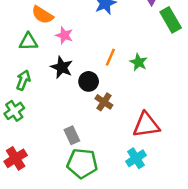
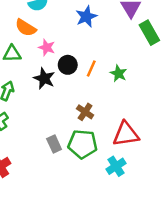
black circle: (89, 81) -> (68, 65), moved
green pentagon: (82, 163) -> (83, 144), moved

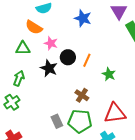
blue star: (86, 17) -> (83, 18), turned -30
green star: (118, 73) -> (109, 74), moved

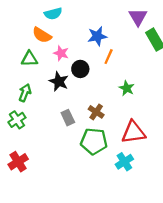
blue star: (83, 18) -> (97, 36), moved, turned -30
orange line: (87, 60) -> (109, 57), moved
gray rectangle: (57, 121) -> (68, 118), moved

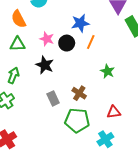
orange semicircle: (42, 35) -> (19, 19), moved, turned 30
black circle: (80, 69) -> (67, 43), moved
red triangle: (133, 132) -> (114, 112), size x0.6

